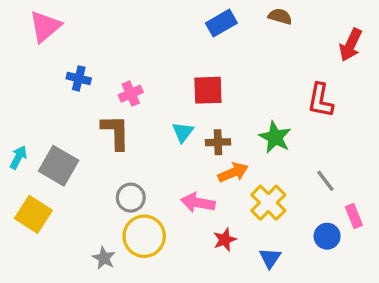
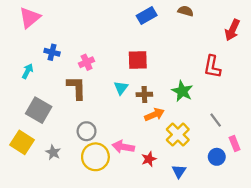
cyan arrow: (18, 157) -> (28, 71), moved
pink arrow: (198, 203) -> (123, 147), moved
gray star: (104, 258) -> (53, 152), moved

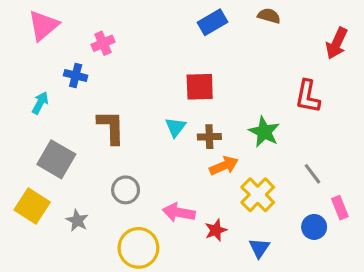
pink cross: (87, 62) -> (103, 43), moved
yellow circle: (95, 157) -> (138, 248), moved

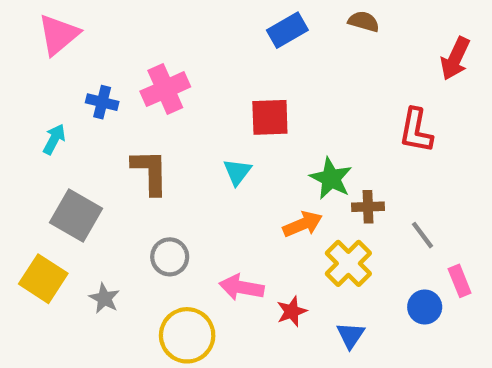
pink cross: (103, 43) -> (165, 89), moved, size x1.5
green star: (264, 132) -> (331, 178), moved
brown cross: (209, 137) -> (368, 207), moved

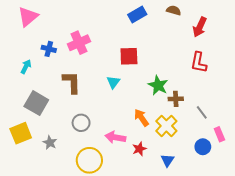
red arrow: (455, 59) -> (200, 27), moved
orange arrow: (303, 224) -> (141, 118), moved, turned -102
yellow square: (43, 279) -> (21, 133), turned 35

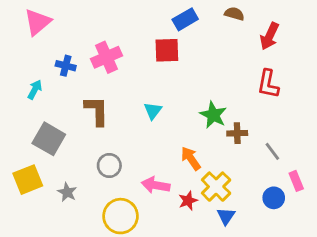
red square: (129, 56) -> (167, 50), moved
yellow cross: (166, 126) -> (216, 187), moved

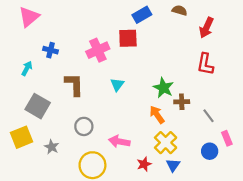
pink cross: (106, 57) -> (98, 50), moved
orange arrow: (191, 158) -> (157, 115), moved
red star: (188, 201) -> (144, 164), moved

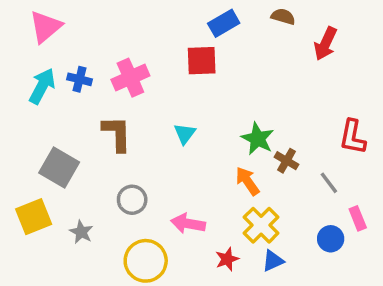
pink cross: (98, 50) -> (130, 78), moved
red L-shape: (205, 64) -> (353, 137), moved
cyan arrow: (27, 68) -> (42, 86), moved, size x1.5
brown cross: (182, 102) -> (286, 161), turned 32
blue triangle: (173, 165) -> (273, 261), turned 32

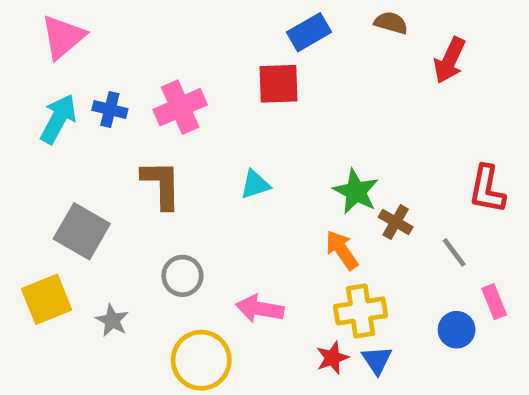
cyan triangle: (185, 134) -> (255, 184), turned 35
yellow cross: (261, 225) -> (361, 311), turned 36
red star: (227, 259) -> (332, 358), moved
blue triangle: (273, 261) -> (377, 360), turned -40

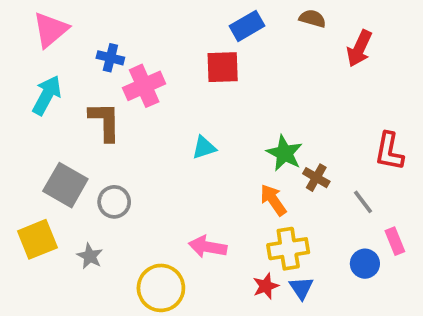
blue cross: (110, 110) -> (110, 58), moved
brown L-shape: (161, 184) -> (105, 121), moved
gray circle: (182, 276) -> (114, 202), moved

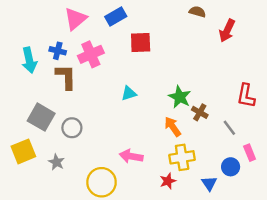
blue rectangle: (247, 26) -> (116, 16), moved
pink triangle: (51, 30) -> (75, 19), moved
blue cross: (110, 58) -> (58, 51), moved
cyan arrow: (47, 95) -> (29, 60), turned 140
blue triangle: (301, 288) -> (209, 183), moved

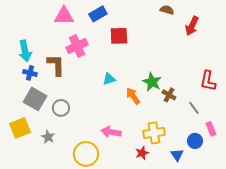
pink triangle: (75, 19) -> (64, 16), turned 40
blue cross: (58, 51) -> (30, 73), moved
orange arrow: (173, 127) -> (133, 96), moved

